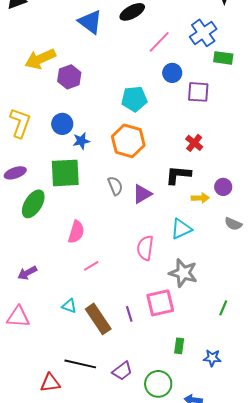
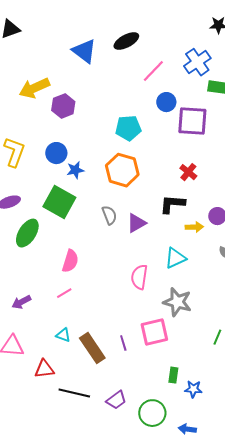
purple square: (198, 92) -> (192, 121), size x1.4
green square: (65, 173) -> (59, 202), turned 32
pink line: (91, 266) -> (64, 293), moved
blue star: (212, 358) -> (193, 389), moved
red triangle: (50, 383) -> (44, 369), moved

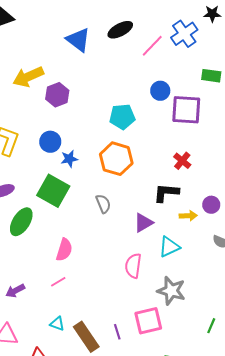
blue cross: (197, 62) -> (184, 34), moved
pink line: (153, 71) -> (152, 46), moved
purple triangle: (136, 223) -> (143, 223), moved

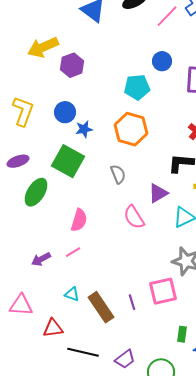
blue circle: (160, 91) -> (162, 61), moved
pink semicircle: (133, 266) -> (134, 217), moved, turned -40
purple arrow: (15, 291) -> (41, 259), moved

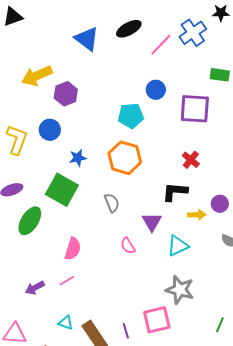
blue circle: (65, 112) -> (50, 130), moved
purple triangle: (158, 193) -> (152, 222), turned -30
pink semicircle: (134, 217) -> (128, 246), size x0.7

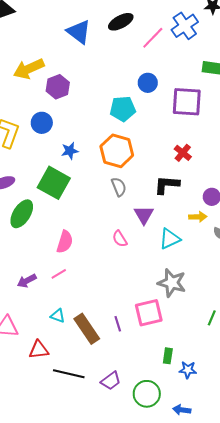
gray semicircle: (112, 203) -> (119, 187), moved
yellow arrow: (197, 215) -> (198, 217), moved

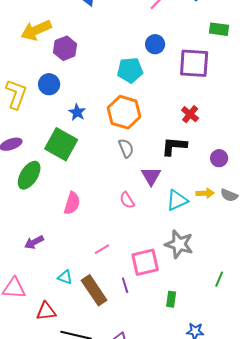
blue star: (70, 151) -> (77, 112), turned -30
yellow arrow: (198, 217) -> (205, 193), moved
pink line: (59, 274) -> (102, 249), moved
pink square: (149, 313) -> (145, 262), moved
green rectangle: (168, 356) -> (171, 299), moved

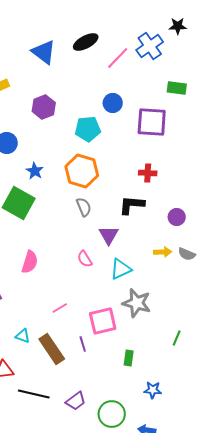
purple hexagon: (65, 48) -> (44, 107), moved
red cross: (190, 114) -> (148, 173), turned -36
cyan triangle: (177, 200) -> (121, 269), moved

